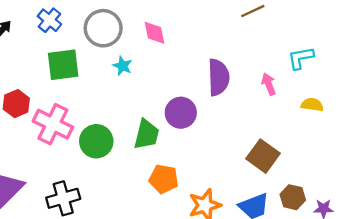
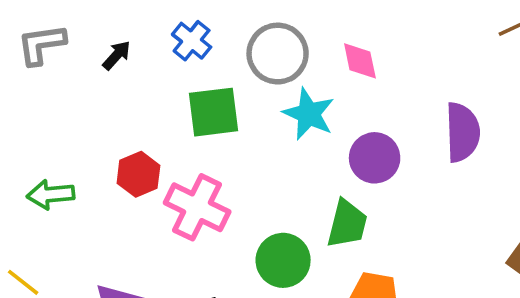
cyan star: (123, 66) -> (309, 114), size x1.6
purple circle: (181, 113) -> (375, 158), moved
green circle: (96, 141) -> (283, 260), moved

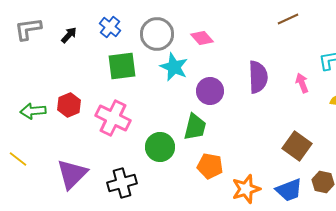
pink diamond: (360, 61) -> (202, 38), turned -30
red hexagon: (138, 174) -> (69, 105), moved

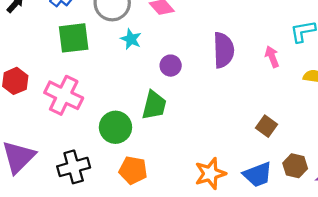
cyan star: (174, 67) -> (131, 39), size x0.7
purple circle: (210, 91) -> (171, 66), size x0.7
brown square: (297, 146) -> (266, 126), size x0.7
orange pentagon: (210, 166) -> (133, 170), moved

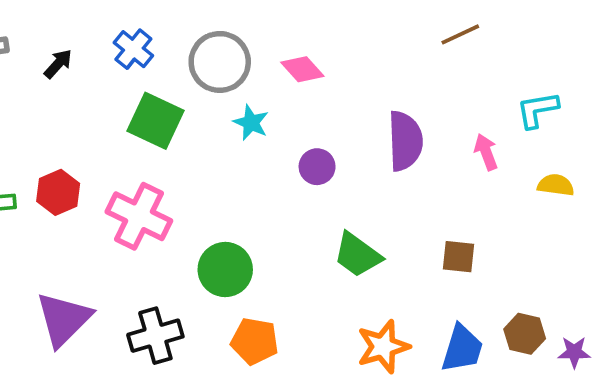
green square: (74, 38) -> (155, 121), turned 32
green trapezoid: (154, 105) -> (357, 255), moved, turned 112
brown square: (266, 126) -> (458, 257), moved, turned -30
blue trapezoid: (258, 175) -> (462, 348), turned -52

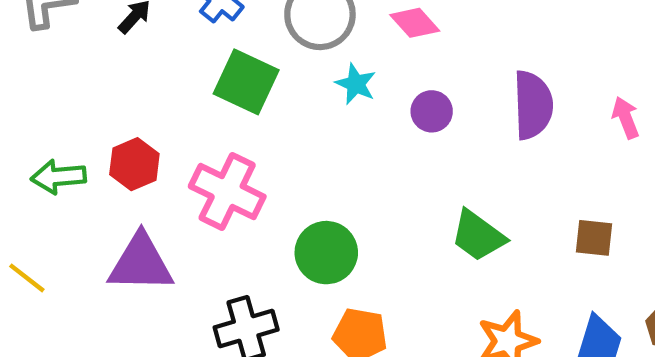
purple circle: (317, 167) -> (432, 111), moved
purple triangle: (64, 319) -> (141, 263), moved, turned 46

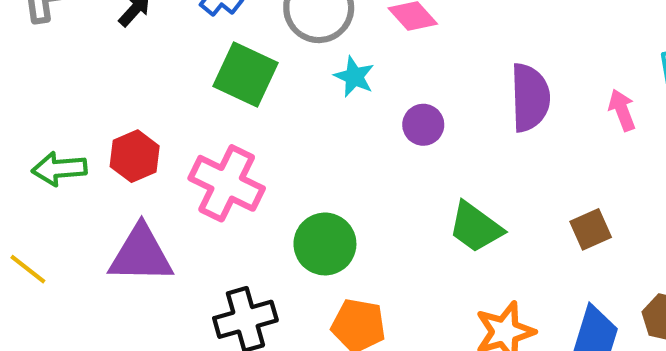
purple circle: (432, 111) -> (423, 125), moved
brown square: (594, 238) -> (591, 229), turned -30

